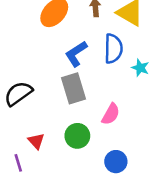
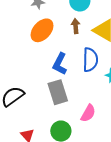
blue L-shape: (76, 54) -> (60, 64), turned -30

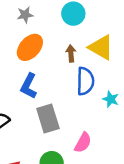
brown arrow: (76, 26) -> (71, 53), moved
blue L-shape: (60, 64) -> (29, 86), moved

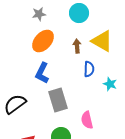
blue semicircle: (85, 81) -> (89, 69), size x0.7
pink semicircle: (83, 143) -> (87, 120), turned 138

